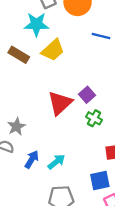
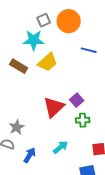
green cross: (94, 118) -> (83, 120), turned -32
cyan arrow: (56, 162) -> (61, 147), moved

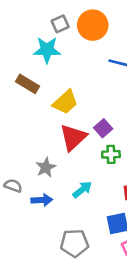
yellow trapezoid: (48, 62) -> (65, 102), moved
gray star: (17, 127) -> (46, 167), moved
blue arrow: (30, 155) -> (42, 200), turned 56

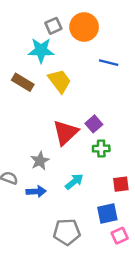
yellow trapezoid: (65, 102) -> (59, 81), moved, turned -85

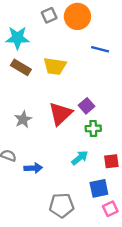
cyan star: (41, 50) -> (17, 38), moved
yellow trapezoid: (59, 81) -> (55, 66), turned 135
gray star: (40, 161) -> (23, 119), moved
cyan arrow: (74, 182) -> (80, 158), moved

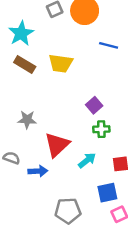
cyan star: (17, 38) -> (21, 33), turned -30
red triangle: (60, 114) -> (57, 145), moved
gray star: (23, 119) -> (27, 120), turned 30

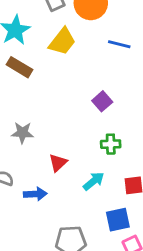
yellow trapezoid: (61, 63) -> (62, 41), moved, turned -60
purple square: (94, 105) -> (102, 101), moved
red triangle: (57, 145) -> (58, 163), size x0.6

